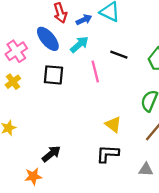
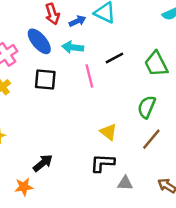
cyan arrow: (79, 44) -> (73, 47), turned -132
black line: (119, 55) -> (114, 58), turned -48
gray triangle: (146, 170) -> (125, 183), moved

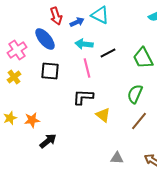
cyan arrow: (73, 47) -> (84, 44), moved
black L-shape: (102, 163) -> (83, 97), moved
orange star: (24, 187) -> (32, 120), moved

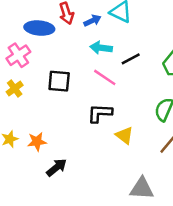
blue ellipse: (45, 39) -> (39, 28), moved, turned -45
pink line: (87, 68) -> (105, 77), turned -42
gray triangle: (117, 158) -> (142, 188), size x1.5

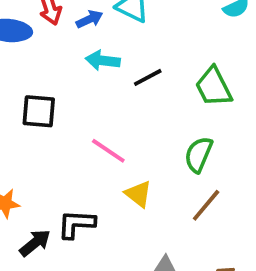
pink line: (105, 77) -> (108, 151), moved
black L-shape: (100, 113) -> (76, 224), moved

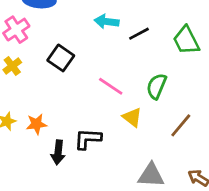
black square: (39, 111) -> (61, 58), turned 30
green semicircle: (199, 155) -> (157, 86), moved
black arrow: (35, 243) -> (58, 152), turned 135

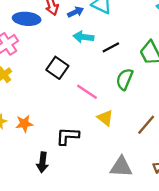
black square: (61, 58) -> (57, 68), moved
green semicircle: (157, 86) -> (125, 79), moved
black arrow: (58, 152) -> (43, 162), moved

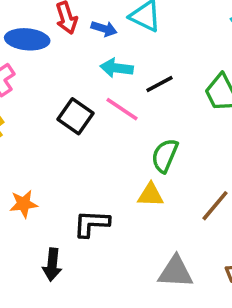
blue arrow: (76, 12) -> (104, 29), turned 42
green semicircle: (125, 79) -> (165, 156), moved
pink line: (87, 92) -> (122, 109), moved
yellow triangle: (105, 118) -> (151, 195), turned -36

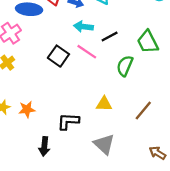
green semicircle: (165, 156) -> (125, 66), moved
gray triangle: (176, 272) -> (104, 144), moved, turned 40

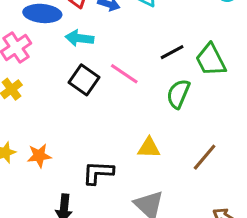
cyan arrow: (83, 27) -> (79, 38), moved
black line: (110, 36) -> (172, 52), moved

